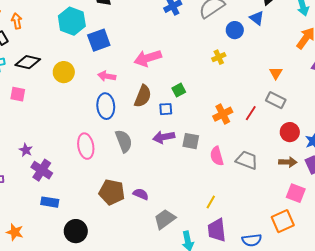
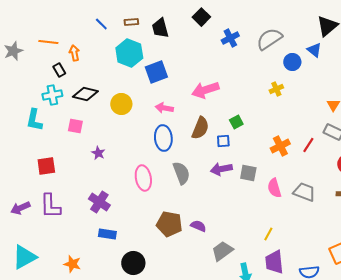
purple star: (26, 150) -> (98, 153), moved

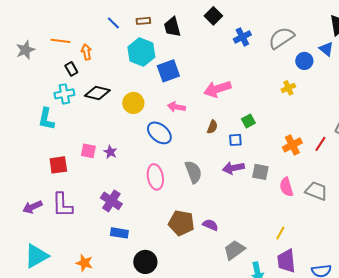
pink square: (75, 126) -> (88, 151), moved
brown semicircle: (200, 128) -> (212, 127), size x0.6
blue ellipse: (163, 138) -> (159, 133), moved, turned -45

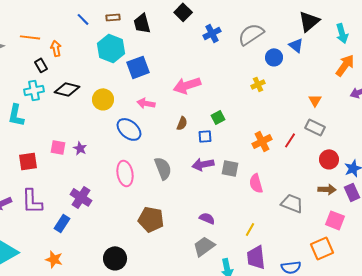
gray trapezoid: (316, 191) -> (292, 203), moved
purple semicircle: (210, 225) -> (207, 218), moved
blue rectangle: (119, 233) -> (62, 223), moved, turned -66

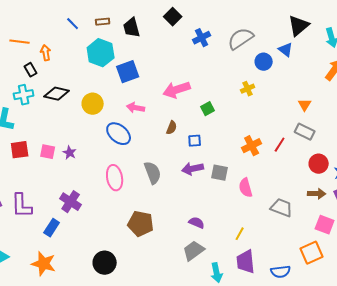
green square: (218, 117) -> (208, 109), moved
red square: (28, 161) -> (20, 150), moved
orange star: (54, 259) -> (44, 264), size x1.4

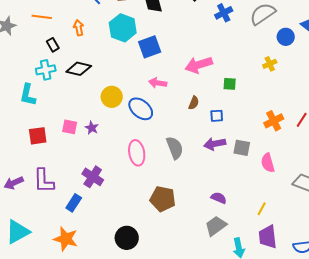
orange arrow: (46, 53) -> (79, 28), moved
yellow circle: (93, 104) -> (112, 97), moved
green square: (208, 109) -> (230, 84), turned 32
red square: (20, 150) -> (38, 136), moved

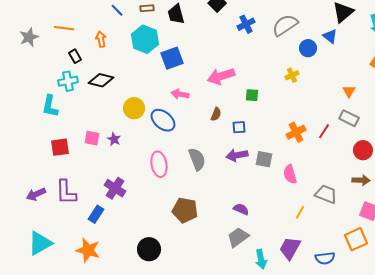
yellow line: (262, 209) -> (300, 212), moved
purple trapezoid: (268, 237) -> (290, 248), turned 35

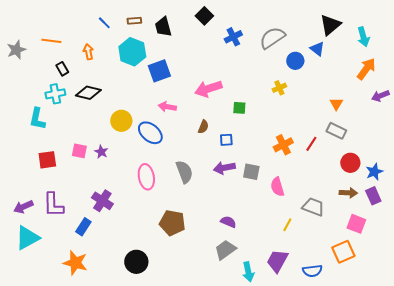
cyan triangle: (40, 243) -> (27, 238), moved

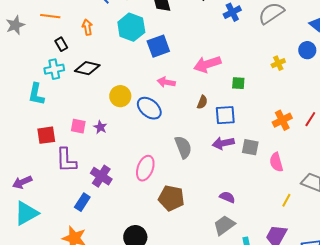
blue circle: (295, 61) -> (307, 50), moved
blue square: (226, 140) -> (225, 115), size x1.5
pink ellipse: (146, 177) -> (145, 168), moved, turned 30
purple L-shape: (53, 205) -> (66, 160), moved

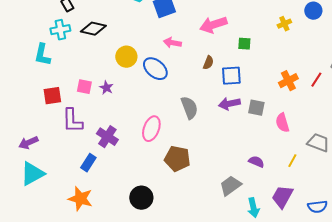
purple semicircle: (227, 197) -> (256, 162), moved

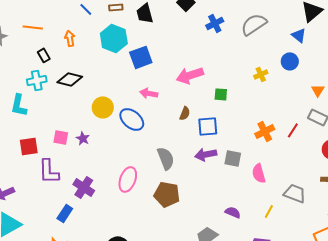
brown pentagon: (177, 159) -> (167, 194), moved

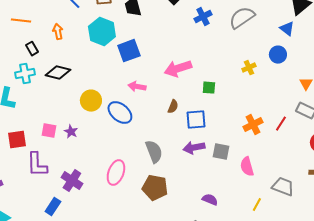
purple semicircle: (233, 212) -> (210, 200), moved

